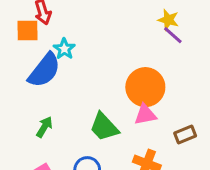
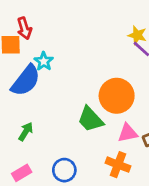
pink triangle: (145, 115) -> (128, 133), moved
green trapezoid: (104, 127) -> (90, 119), moved

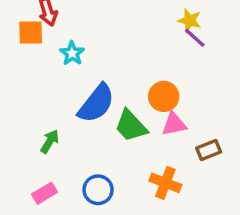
blue semicircle: (26, 81) -> (96, 103), moved
orange circle: (117, 96) -> (164, 96), size x0.7
pink triangle: (128, 133) -> (174, 124), moved

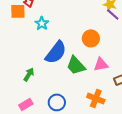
orange circle: (164, 96) -> (91, 38), moved

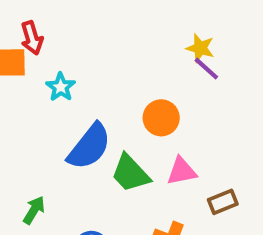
green arrow: (29, 74) -> (34, 210), moved

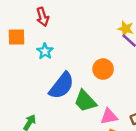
red arrow: (32, 38) -> (43, 17), moved
pink triangle: (182, 171) -> (109, 116), moved

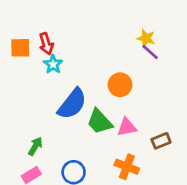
red arrow: (43, 17) -> (46, 44), moved
pink triangle: (109, 116) -> (127, 127), moved

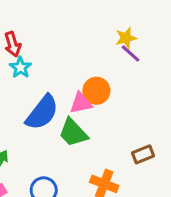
yellow star: (146, 38) -> (126, 38), turned -30
pink triangle: (127, 127) -> (81, 103), moved

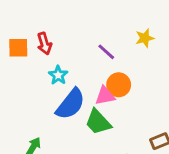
purple line: (131, 54) -> (106, 52), moved
cyan star: (20, 67) -> (58, 75), moved

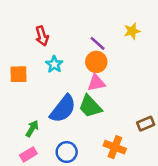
orange square: (18, 48) -> (18, 74), moved
orange circle: (119, 85) -> (96, 62), moved
blue semicircle: (71, 104) -> (63, 109), moved

